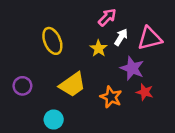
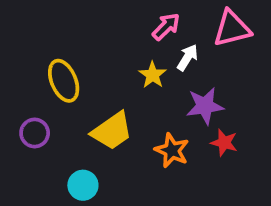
pink triangle: (150, 38) -> (232, 29), moved
yellow ellipse: (52, 41) -> (64, 81), moved
purple star: (132, 68) -> (205, 106), turned -30

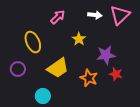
pink arrow: (166, 27) -> (58, 17), moved
pink triangle: (232, 29) -> (120, 15), turned -30
white arrow: (187, 58) -> (95, 15), moved, turned 64

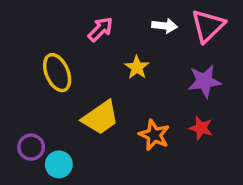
purple star: (106, 55) -> (204, 81), moved
purple circle: (18, 69) -> (31, 147), moved
cyan circle: (43, 96) -> (59, 164), moved

